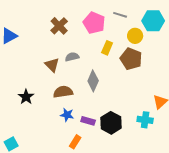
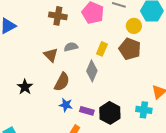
brown cross: (59, 26) -> (58, 16), turned -36
yellow rectangle: (107, 48) -> (102, 49), moved
brown semicircle: (63, 92) -> (62, 82), turned 126

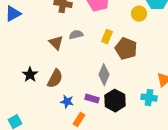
brown pentagon: (130, 49) -> (126, 49), moved
gray diamond: (92, 71) -> (104, 75), moved
brown semicircle: (62, 82) -> (55, 79), moved
blue star: (66, 105) -> (67, 102), moved

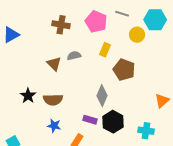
yellow rectangle: (107, 37) -> (105, 50), moved
brown semicircle: (55, 79) -> (53, 100), turned 60
cyan cross: (149, 98) -> (146, 131), moved
blue star: (67, 102) -> (54, 126), moved

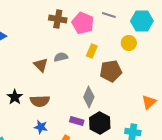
brown cross: (61, 25) -> (58, 19), moved
yellow circle: (137, 35) -> (129, 43), moved
brown pentagon: (124, 70) -> (111, 71), turned -30

